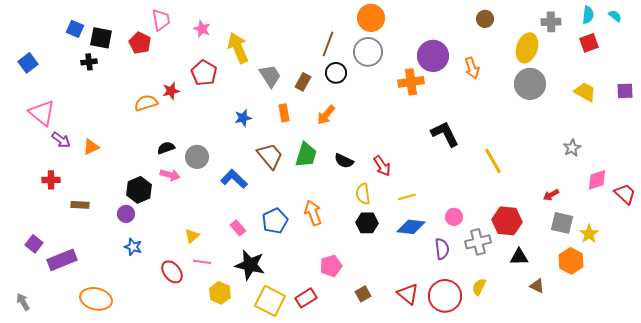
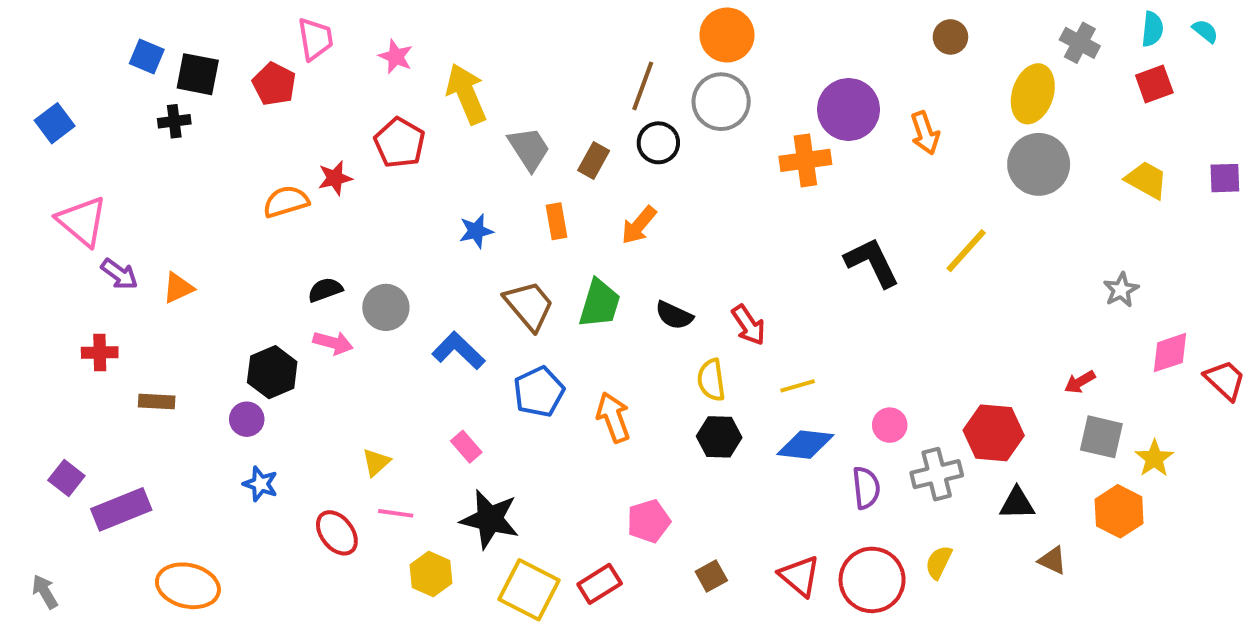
gray cross: (551, 22) -> (1080, 43), turned 30
yellow line: (493, 161) -> (966, 251), moved, turned 72
blue pentagon: (275, 221) -> (539, 392), moved

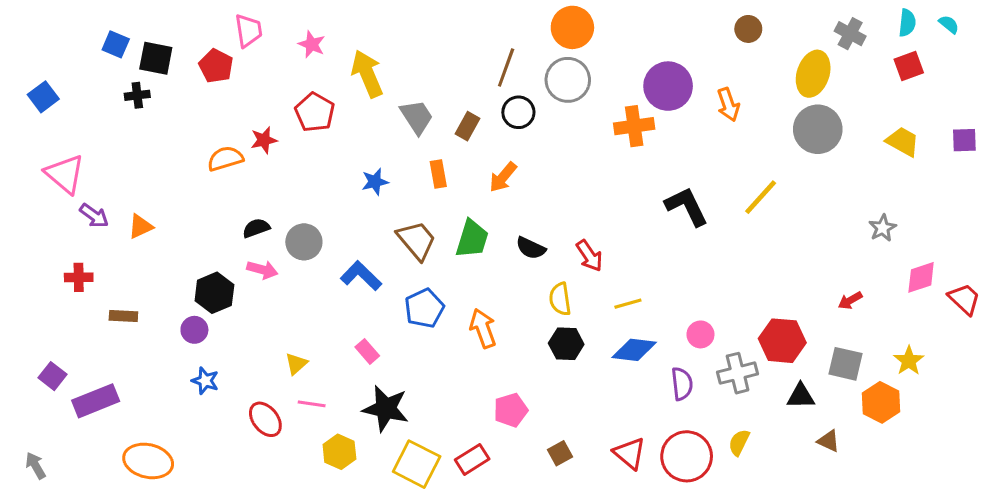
gray square: (1101, 437) -> (846, 364), moved

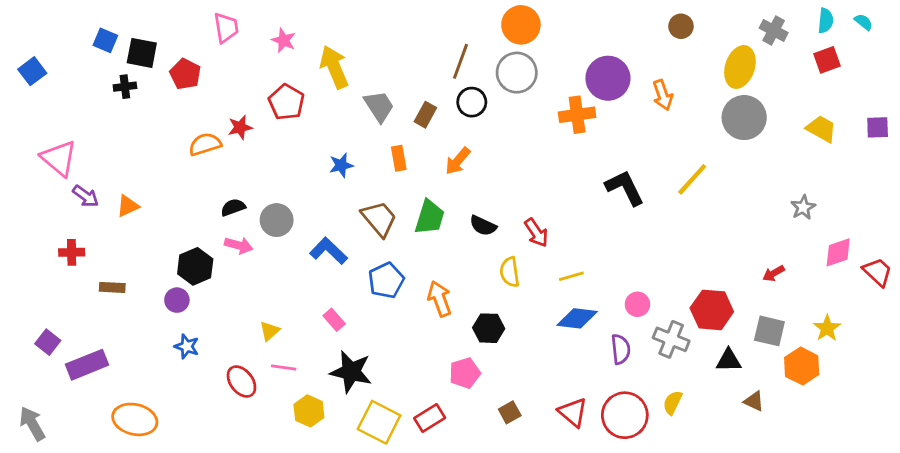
red pentagon: (216, 66) -> (185, 74), moved
blue square: (43, 97) -> (32, 71), moved
black hexagon: (566, 344) -> (489, 328), moved
gray cross: (738, 373) -> (671, 339), turned 36
gray arrow: (35, 466) -> (32, 424), size x1.4

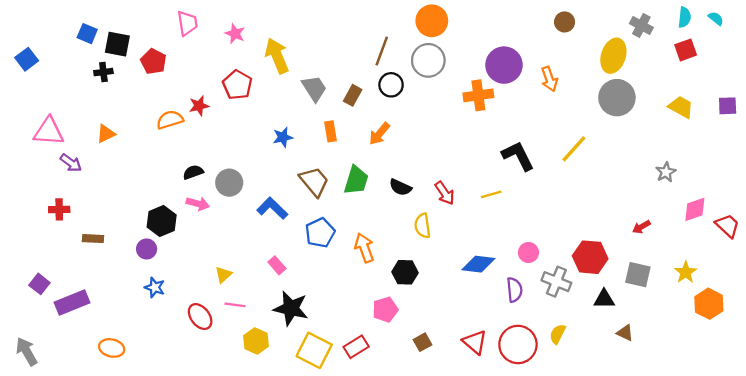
pink triangle: (59, 158) -> (49, 131), turned -36
orange triangle: (128, 206) -> (106, 134), moved
yellow line: (571, 276) -> (491, 194), moved
orange hexagon: (802, 366) -> (709, 304), moved
orange ellipse: (135, 419) -> (112, 348), size x0.7

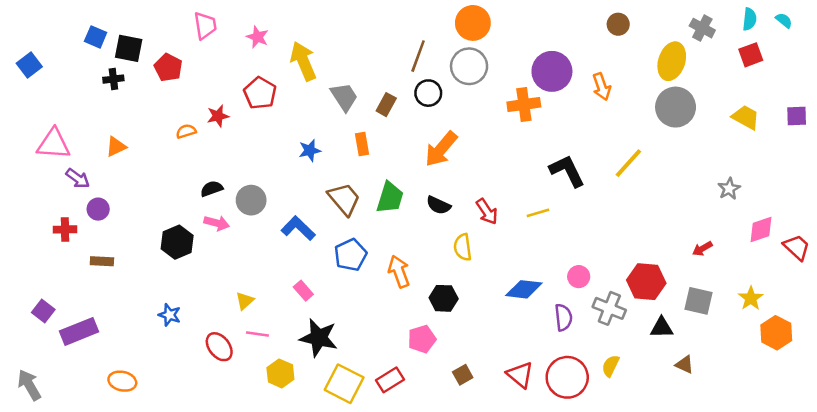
orange semicircle: (170, 120) -> (186, 131), size x0.7
orange arrow: (379, 134) -> (441, 149), moved, size x1.4
purple circle: (147, 249) -> (98, 209), moved

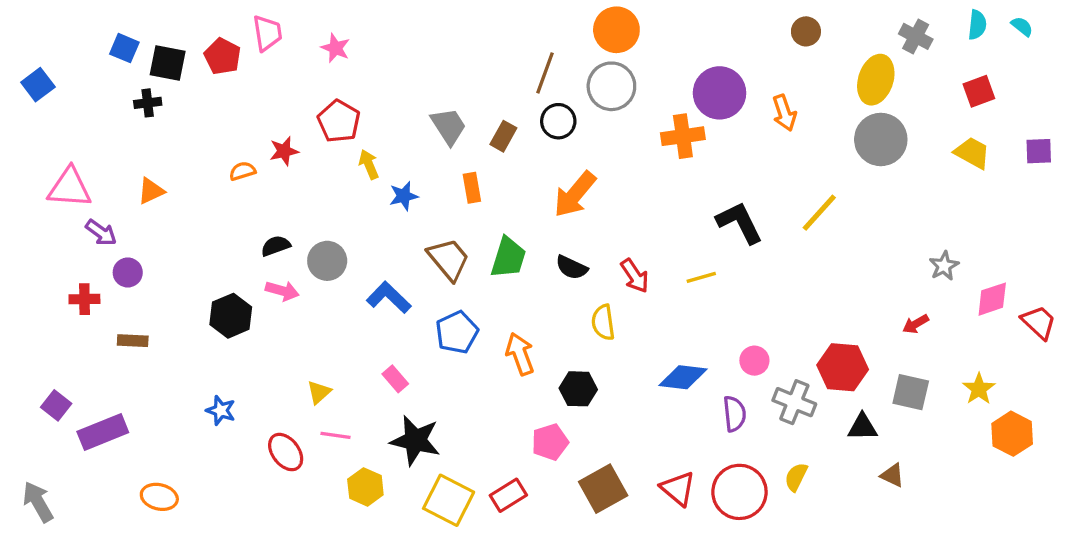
red square: (751, 55) -> (979, 91), moved
yellow arrow: (303, 61) -> (369, 164), moved, size x0.6
red pentagon: (168, 68) -> (222, 56), moved
gray star: (729, 189) -> (944, 266), moved
brown square: (463, 375) -> (603, 489), size x1.8

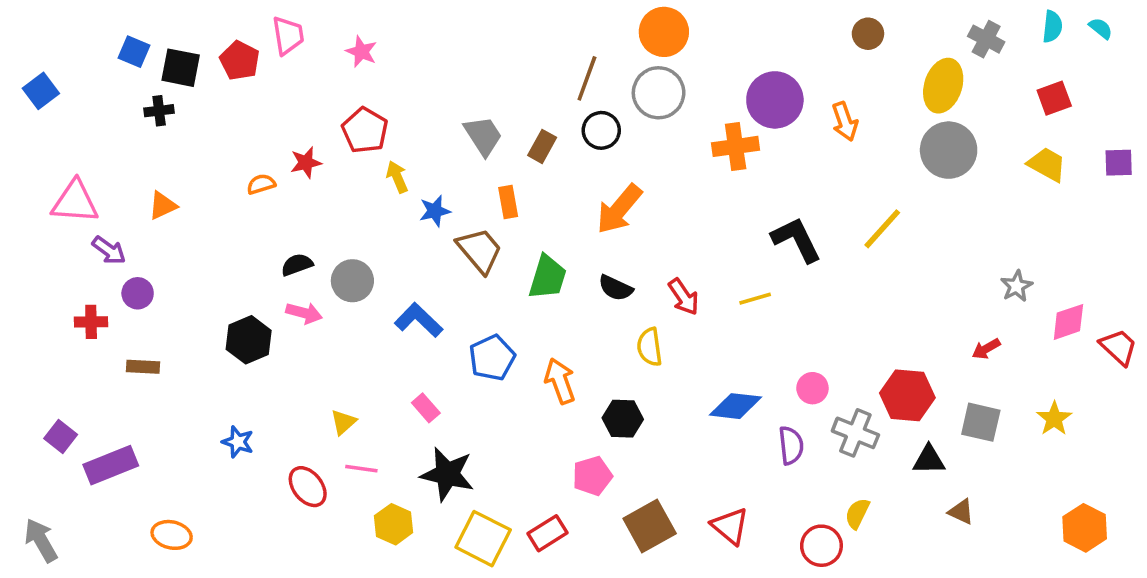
brown trapezoid: (449, 259) -> (480, 250), moved
orange hexagon: (1012, 434) -> (1085, 528), moved
red circle: (739, 492) -> (821, 546), moved, size x0.7

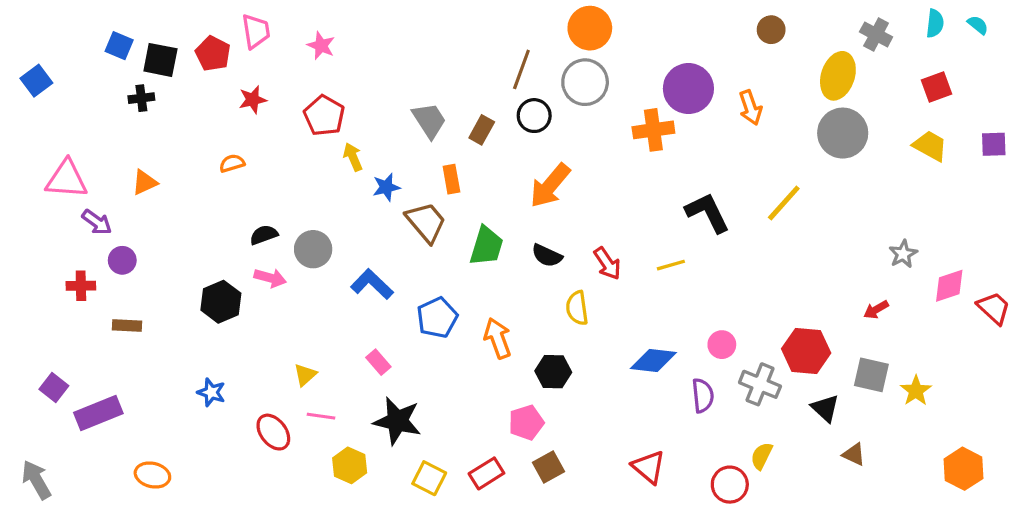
red star: (306, 163) -> (253, 100), moved
yellow star: (1054, 419) -> (916, 391), moved
black triangle: (929, 460) -> (825, 408), turned 44
brown square: (650, 526) -> (548, 467), moved, size x0.7
yellow square: (483, 539) -> (429, 478), size x0.7

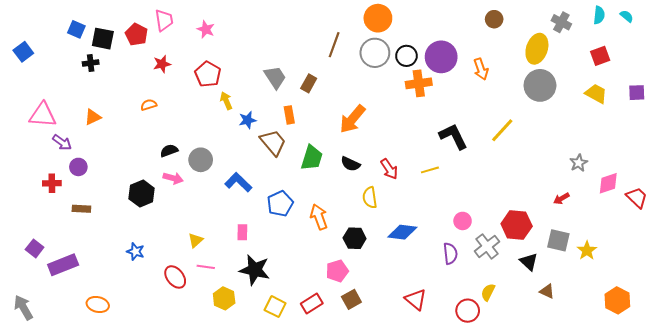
black circle: (534, 116) -> (406, 56), moved
blue diamond: (653, 360) -> (402, 232), moved
pink rectangle: (378, 362) -> (242, 232), turned 42
gray cross: (760, 384) -> (487, 246), turned 30

